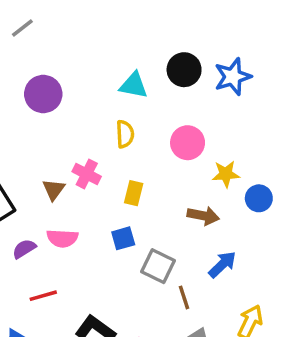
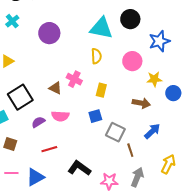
blue star: (233, 77) -> (159, 41), moved
cyan triangle: (134, 85) -> (101, 28), size x1.4
brown triangle: (54, 190) -> (55, 88), turned -40

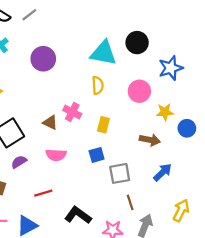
purple semicircle: (38, 122) -> (19, 162), moved
gray square: (115, 132) -> (120, 173), turned -36
brown line: (130, 150) -> (130, 202), moved

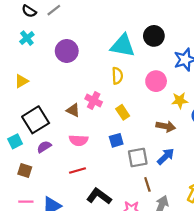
yellow rectangle: (103, 125) -> (123, 112), turned -48
blue arrow: (163, 172) -> (166, 156), moved
red line: (43, 193) -> (77, 170), moved

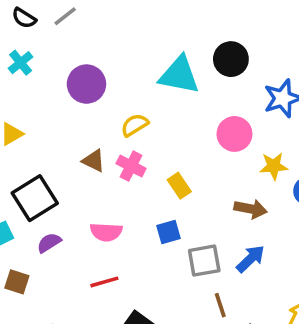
yellow semicircle: (117, 76) -> (135, 125), moved, turned -119
brown triangle: (73, 110) -> (94, 161), moved

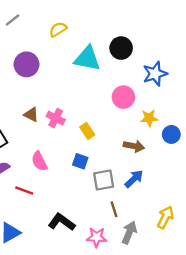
yellow semicircle: (135, 125) -> (58, 29), moved
pink semicircle: (106, 232) -> (39, 161), turned 60
blue square: (169, 232) -> (80, 161), turned 35
red line: (104, 282) -> (24, 190), moved, turned 36

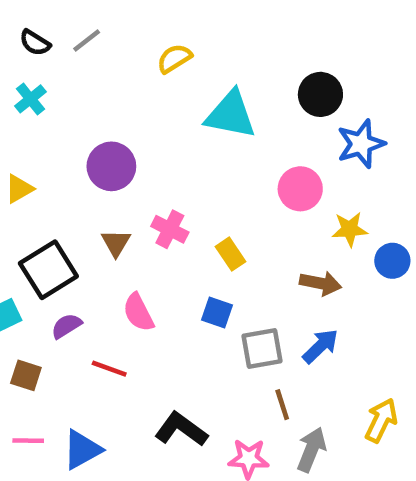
black circle: (121, 48) -> (320, 94), moved
purple circle: (26, 64) -> (111, 166), moved
brown triangle: (31, 115) -> (116, 243), moved, turned 35

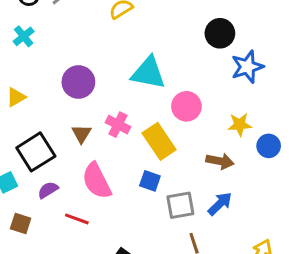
cyan triangle: (231, 115) -> (148, 73), moved
pink circle: (300, 189) -> (186, 106), moved
yellow rectangle: (231, 254) -> (159, 141), size x1.6
pink semicircle: (138, 312) -> (97, 181), size x1.4

